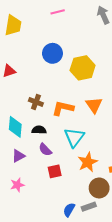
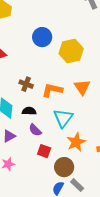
red square: (55, 171) -> (44, 151), turned 32
brown circle: (99, 188) -> (64, 167), moved
gray rectangle: (89, 207) -> (77, 185), turned 64

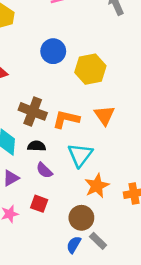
brown cross: (26, 84) -> (33, 111), size x1.5
red square: (44, 151) -> (39, 204), moved

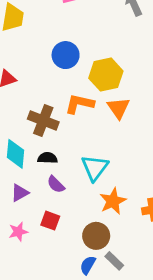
orange triangle: (104, 115) -> (118, 108), moved
orange L-shape: (66, 119) -> (79, 104), moved

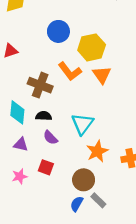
orange L-shape: (79, 104) -> (70, 71), turned -140
purple triangle: (20, 193) -> (21, 144), turned 42

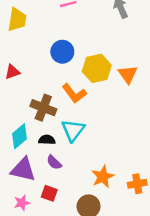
orange triangle: (102, 75) -> (128, 74), moved
cyan diamond: (17, 112) -> (19, 136), turned 45
cyan triangle: (82, 124) -> (73, 130), moved
purple triangle: (21, 144) -> (23, 169), size x1.6

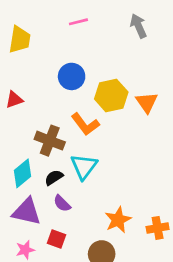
black semicircle: (47, 140) -> (54, 177), turned -35

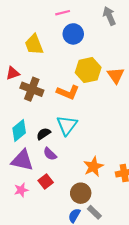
yellow trapezoid: (20, 40) -> (34, 45), moved, turned 150
blue circle: (72, 76) -> (73, 34), moved
orange L-shape: (85, 124) -> (68, 92), turned -30
brown cross: (50, 141) -> (32, 89), moved
red square: (57, 239) -> (46, 181), turned 32

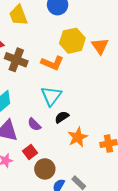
black semicircle: (44, 134) -> (62, 117), moved
brown circle: (81, 193) -> (45, 169), moved

